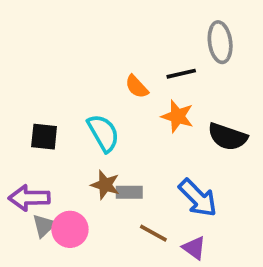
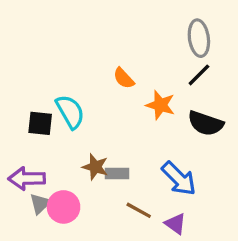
black line: (181, 74) -> (199, 75), moved, turned -32
cyan semicircle: (103, 133) -> (70, 112), moved

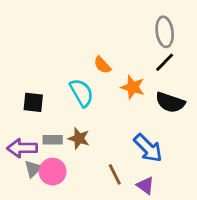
cyan semicircle: (70, 112) -> (82, 93), moved
gray rectangle: (117, 174) -> (53, 140), moved
brown line: (139, 210) -> (115, 174), turned 35

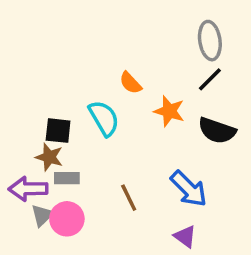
black square: (33, 102) -> (58, 131), moved
brown star: (79, 138) -> (49, 157), moved
brown line: (115, 174) -> (129, 198), moved

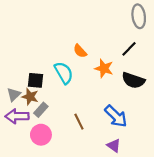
gray ellipse: (210, 41) -> (139, 16), moved
gray rectangle: (67, 178) -> (41, 110), turned -48
gray triangle: (42, 215) -> (14, 95), moved

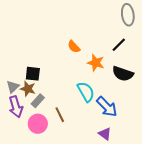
cyan semicircle: (64, 73) -> (86, 92), moved
purple arrow: (17, 116) -> (16, 107), turned -105
brown line: (79, 122) -> (60, 115), moved

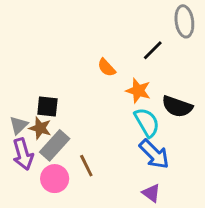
black line: (119, 45) -> (153, 50), moved
cyan semicircle: (86, 92) -> (147, 122), moved
gray rectangle: (38, 101) -> (55, 145), size x1.5

